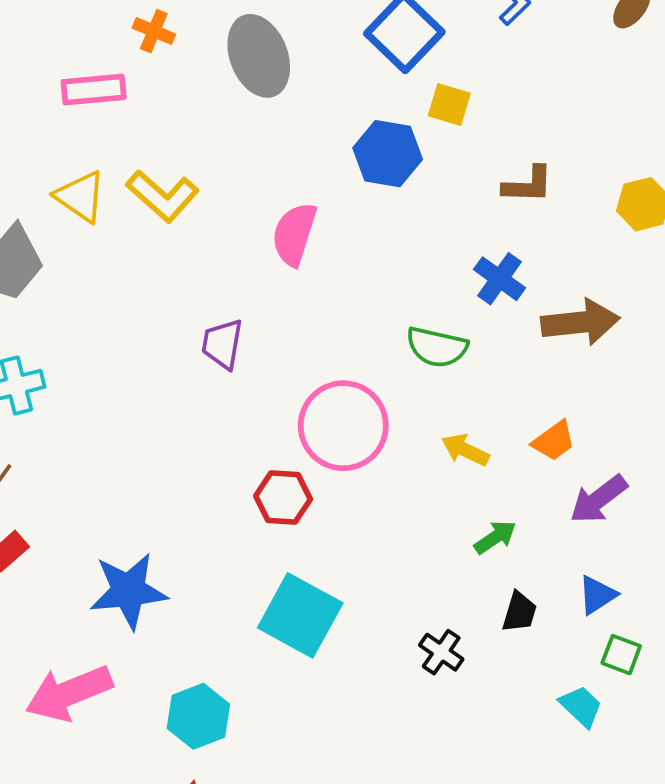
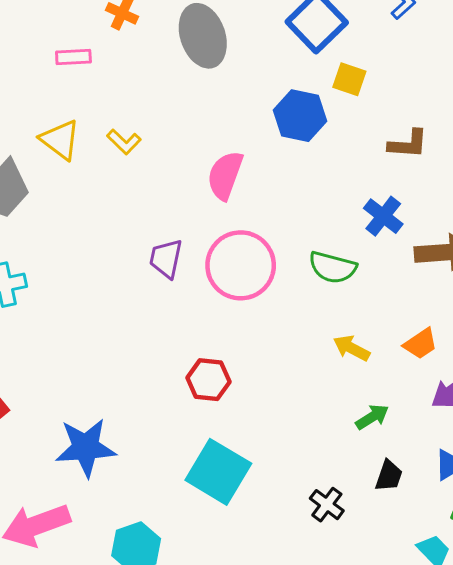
pink rectangle: (94, 90) -> (73, 57), size x0.7
yellow L-shape: (163, 196) -> (124, 142), size x0.6
pink circle: (343, 426) -> (241, 265), moved

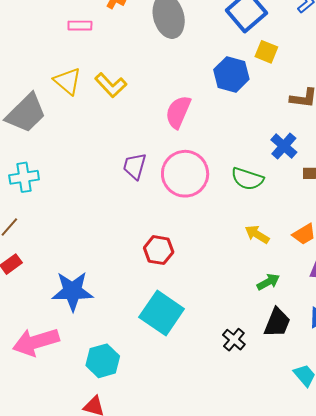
yellow L-shape: (124, 142) -> (111, 85), size x1.4
black trapezoid: (389, 476) -> (277, 323), size x1.4

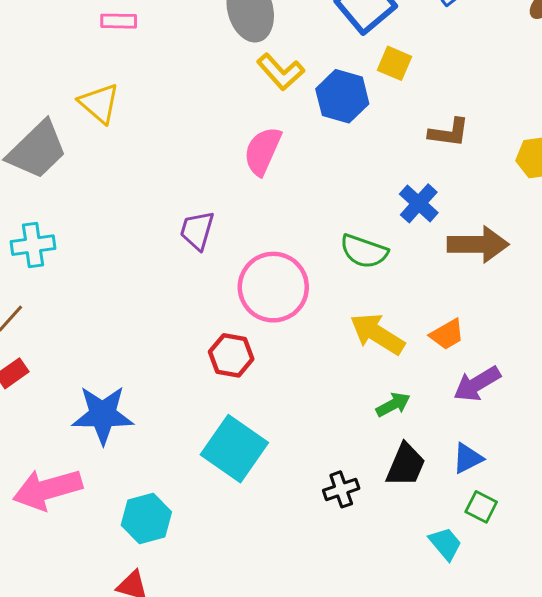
yellow L-shape: (111, 85) -> (281, 72), moved
pink circle: (185, 174) -> (273, 287), moved
yellow arrow: (257, 234) -> (377, 334), size x1.5
black cross: (234, 340) -> (341, 489), turned 30

